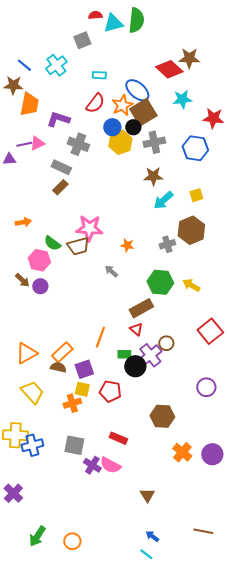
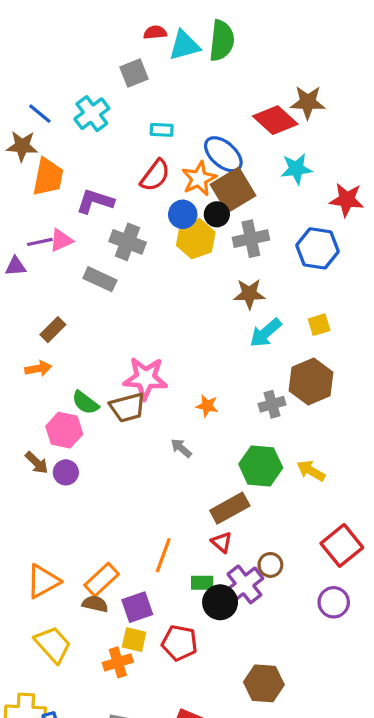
brown rectangle: (60, 187) -> (53, 330), moved
purple circle: (206, 387) -> (334, 602), moved

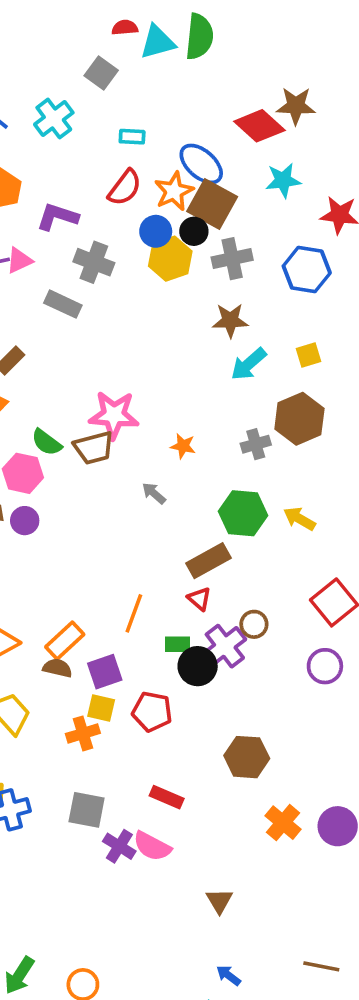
gray square: (134, 73) -> (101, 73), turned -32
brown square: (233, 190) -> (212, 204), turned -30

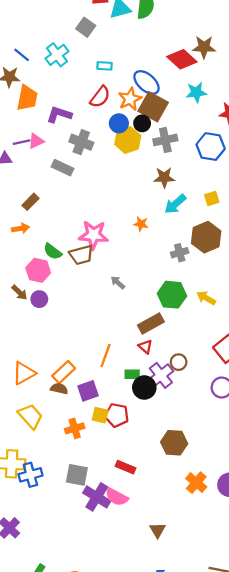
orange star: (183, 446) -> (141, 224), moved
yellow square: (101, 708) -> (100, 415), moved
purple cross: (119, 846) -> (97, 497), size x1.4

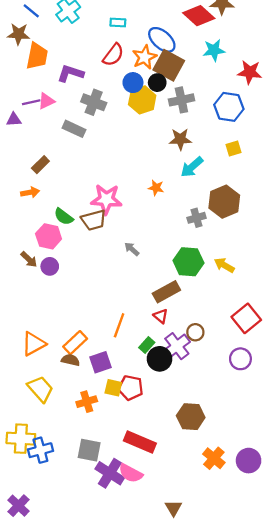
yellow square: (212, 199) -> (233, 148), moved
green rectangle: (132, 374) -> (147, 345), turned -48
red rectangle: (126, 467) -> (140, 442), size x1.5

